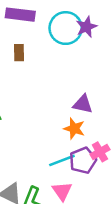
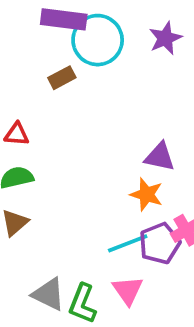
cyan circle: (66, 28) -> (98, 40), moved
brown rectangle: (19, 53) -> (62, 78), turned 63

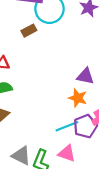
pink triangle: (128, 290) -> (67, 153), turned -36

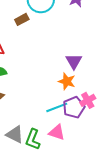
purple triangle: (85, 76) -> (74, 61), turned 48

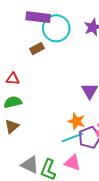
orange star: (67, 81) -> (76, 121), moved

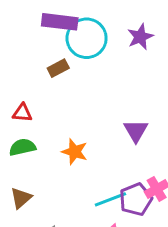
orange star: (76, 121) -> (75, 152), moved
brown triangle: (12, 126) -> (21, 198), moved

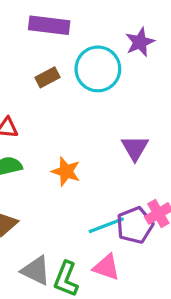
cyan circle: (87, 38) -> (98, 69), moved

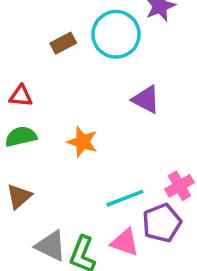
purple triangle: (135, 148) -> (146, 100), moved, turned -32
purple pentagon: (135, 225) -> (162, 223), moved

